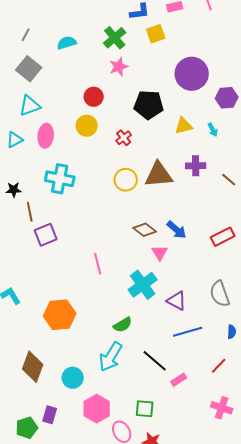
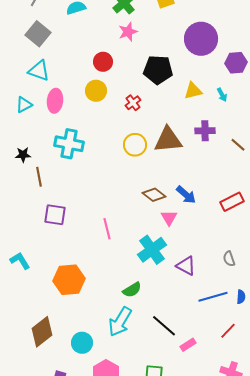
cyan triangle: (30, 106) -> (39, 71), turned 40
purple square: (46, 235) -> (55, 215), moved, turned 30
gray semicircle: (220, 294) -> (229, 259), size x0.6
blue line: (188, 332) -> (213, 297), moved
brown diamond: (33, 367) -> (42, 332), turned 32

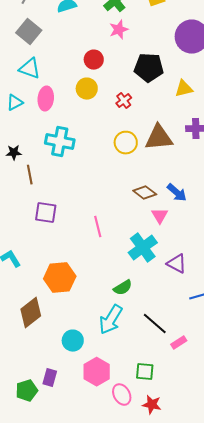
brown diamond: (42, 332) -> (31, 313), moved

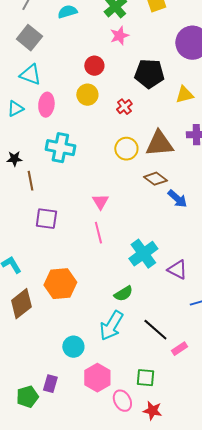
brown diamond: (145, 193) -> (155, 179), moved
pink triangle: (160, 216) -> (100, 202), moved
brown diamond: (31, 313) -> (21, 304), moved

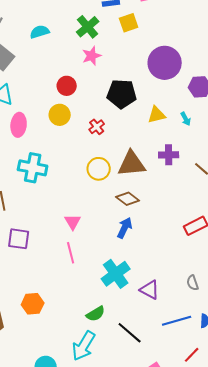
blue arrow: (177, 199) -> (125, 228), moved, turned -105
orange hexagon: (60, 284) -> (33, 304), size x0.7
black line: (155, 330) -> (130, 333), moved

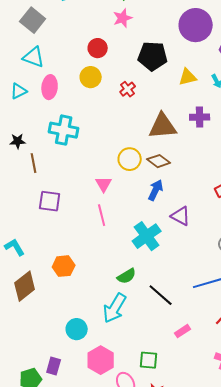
yellow circle: (99, 169) -> (130, 159), moved
purple triangle: (150, 290) -> (181, 216), moved

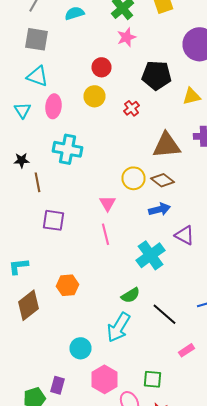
gray square: (33, 20) -> (36, 39), turned -30
cyan triangle: (19, 91) -> (22, 110), turned -36
blue arrow: (156, 190) -> (160, 209), turned 50
cyan L-shape: (15, 247) -> (18, 266), turned -65

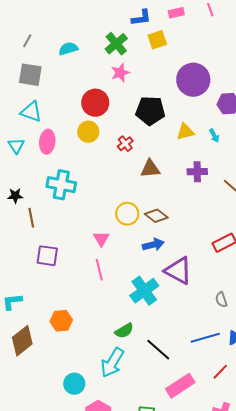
red circle: (102, 67) -> (95, 103), size x1.4
brown triangle: (166, 145) -> (150, 169), moved, size x0.7
purple triangle: (184, 235) -> (178, 271), size x1.4
pink rectangle: (186, 350) -> (180, 386), size x1.8

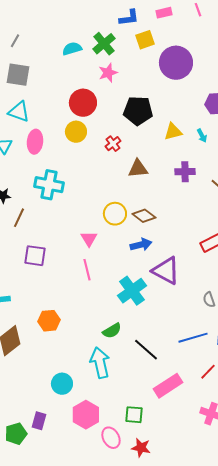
cyan semicircle: (68, 49) -> (72, 49), moved
purple circle: (193, 80) -> (176, 63), moved
brown line: (31, 218) -> (19, 218), turned 36
cyan arrow: (112, 363) -> (100, 363), turned 136

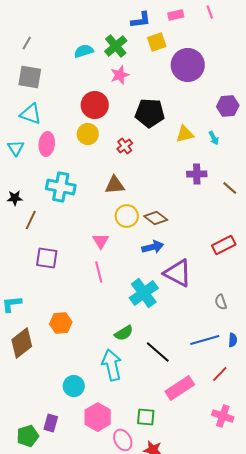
brown triangle: (138, 169) -> (115, 185), moved

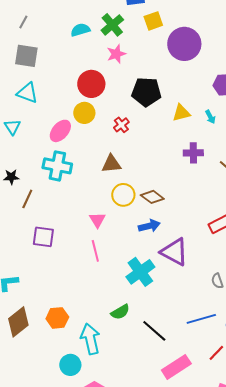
pink ellipse: (47, 144) -> (60, 131), moved, turned 35
orange hexagon: (61, 323) -> (57, 318), moved
cyan arrow: (112, 365) -> (90, 339), moved

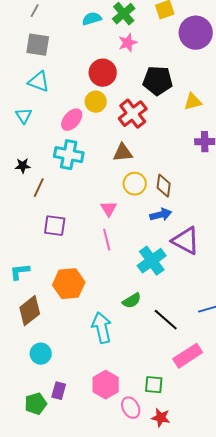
red cross: (121, 125) -> (133, 114), size x1.8
brown diamond: (152, 197) -> (164, 186), turned 60
orange hexagon: (57, 318) -> (69, 284), moved, size x1.4
cyan circle: (70, 365) -> (41, 354), moved

